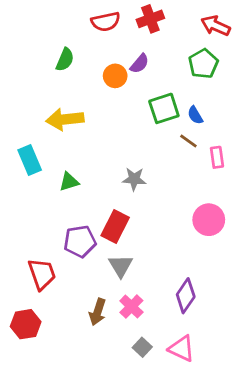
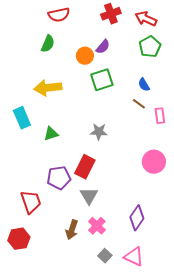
red semicircle: (106, 22) -> (59, 15), moved
red arrow: (216, 26) -> (146, 19), moved
green square: (164, 108) -> (102, 80), moved

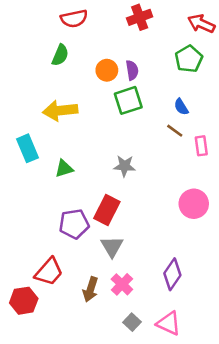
red arrow: (146, 19) -> (201, 24), moved
purple semicircle: (103, 47) -> (132, 70), moved, turned -49
red trapezoid: (31, 202) -> (49, 272), moved, turned 60

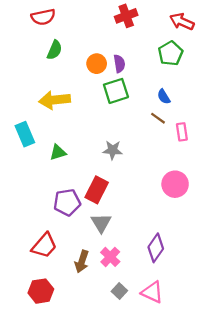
red semicircle: (74, 19) -> (43, 17), moved
red hexagon: (24, 301) -> (41, 291), moved

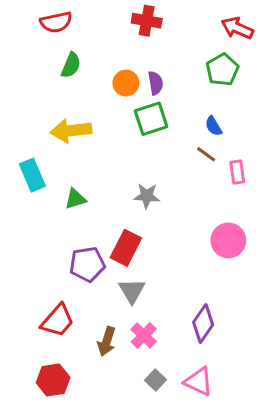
red cross: (126, 16) -> (147, 21), moved, turned 30

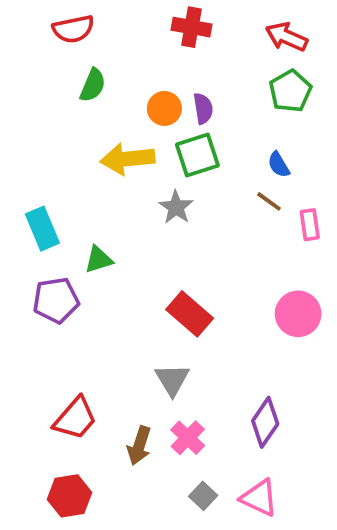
red arrow: (237, 28) -> (286, 37), moved
yellow arrow: (71, 131) -> (128, 159), moved
gray star: (147, 196) -> (176, 207), moved, turned 30
red rectangle: (126, 248) -> (190, 314), moved, turned -76
purple pentagon: (87, 264) -> (56, 300), moved

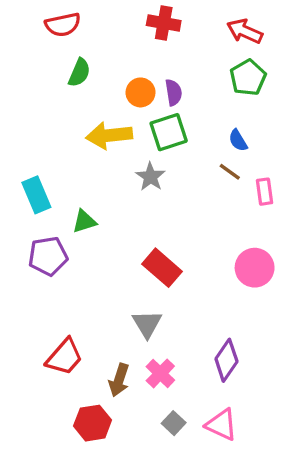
red hexagon: (69, 496) -> (93, 423), moved

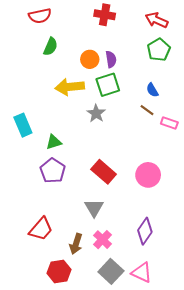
pink rectangle: (264, 192) -> (169, 123), turned -63
purple pentagon: (48, 256) -> (53, 171), moved, turned -30
pink circle: (255, 268) -> (148, 175), moved
gray square: (174, 423) -> (111, 271), size x1.6

